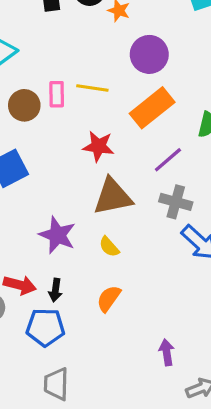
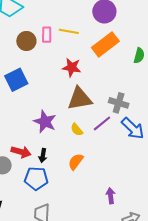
purple line: (168, 160) -> (102, 123), moved

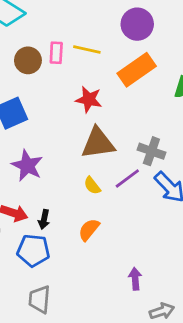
purple star: (45, 122) -> (27, 166), moved

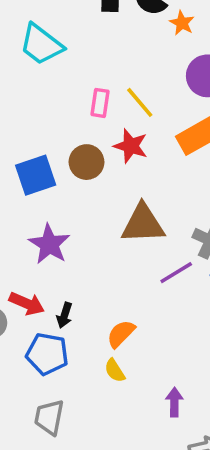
yellow line: (87, 50) -> (140, 102), turned 32
brown circle: (28, 60) -> (87, 162), moved
red star: (89, 99) -> (131, 146), moved
yellow semicircle: (92, 186) -> (115, 371), moved

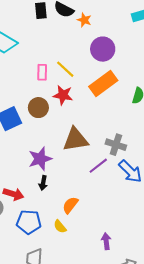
purple star: (49, 244) -> (40, 159), moved, turned 30
black arrow: (64, 315) -> (43, 183), moved
yellow semicircle: (115, 371) -> (60, 227), moved

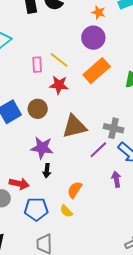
orange star: (84, 20) -> (98, 12), moved
brown circle: (38, 108) -> (38, 109), moved
purple star: (40, 159) -> (42, 148), turned 30
purple arrow: (106, 241) -> (116, 179), moved

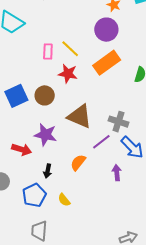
brown triangle: (74, 127) -> (80, 116), turned 32
black arrow: (47, 171) -> (48, 171), moved
red arrow: (19, 184) -> (22, 149), moved
orange semicircle: (75, 190) -> (78, 163), moved
blue pentagon: (36, 209) -> (34, 195), turned -30

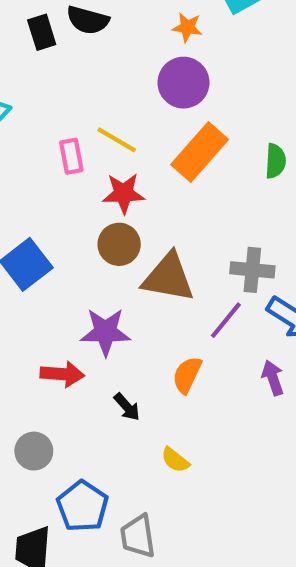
brown circle: (45, 95) -> (119, 244), moved
black arrow: (48, 171) -> (127, 407), turned -40
blue pentagon: (34, 195) -> (83, 506), moved

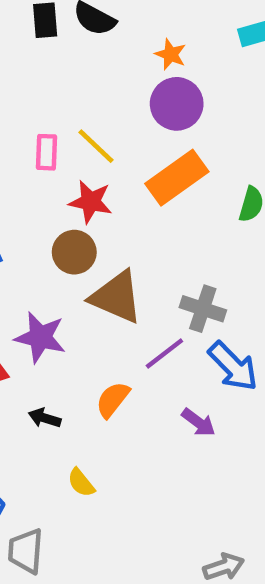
orange star: (187, 27) -> (171, 54), moved
purple arrow: (273, 378) -> (198, 422), turned 132
black arrow: (127, 407) -> (45, 418), turned 136

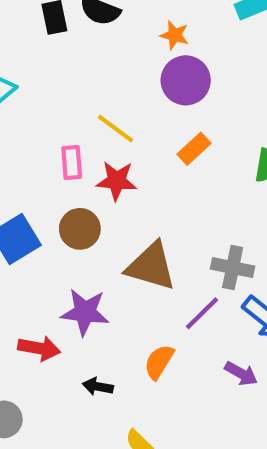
pink rectangle: (46, 152) -> (72, 163), moved
orange rectangle: (177, 178) -> (194, 149), size x0.6
brown circle: (74, 252) -> (80, 229), moved

